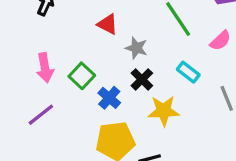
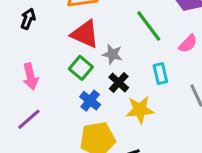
red triangle: (108, 24) -> (85, 34), size x1.5
cyan rectangle: (188, 72) -> (160, 74), turned 42
green square: (82, 76) -> (81, 68), moved

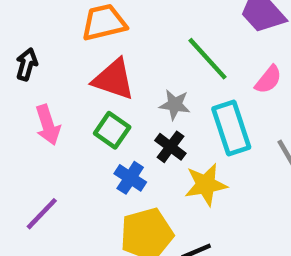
gray star: (112, 54) -> (175, 105), moved
cyan rectangle: (160, 74) -> (231, 128), size x1.6
pink arrow: (30, 76) -> (48, 125), moved

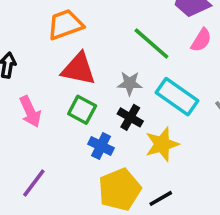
pink semicircle: (268, 80) -> (201, 40), moved
cyan rectangle: (231, 128) -> (177, 97), turned -30

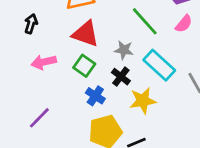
pink arrow: (30, 112) -> (44, 62), turned 95

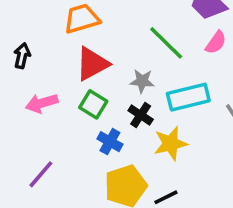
red triangle: (86, 34) -> (92, 64), turned -44
cyan rectangle: (159, 65) -> (188, 97), turned -52

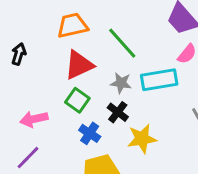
green line: (166, 43) -> (122, 43), moved
cyan rectangle: (188, 97) -> (159, 80), moved
pink arrow: (42, 103) -> (34, 119), moved

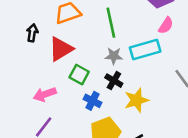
green line: (122, 43) -> (111, 23), turned 36
black arrow: (19, 54) -> (32, 33), moved
red triangle: (79, 65) -> (61, 49), moved

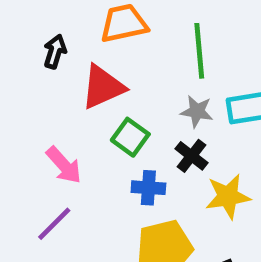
pink arrow: (45, 94) -> (64, 165), turned -120
blue cross: (92, 101) -> (148, 188), turned -30

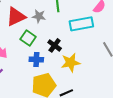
gray star: (197, 111) -> (39, 16), moved

